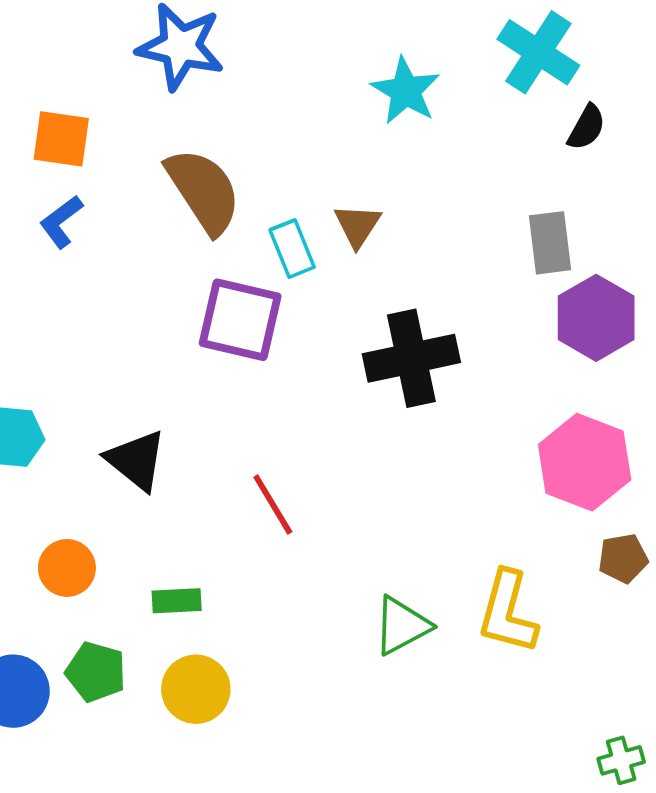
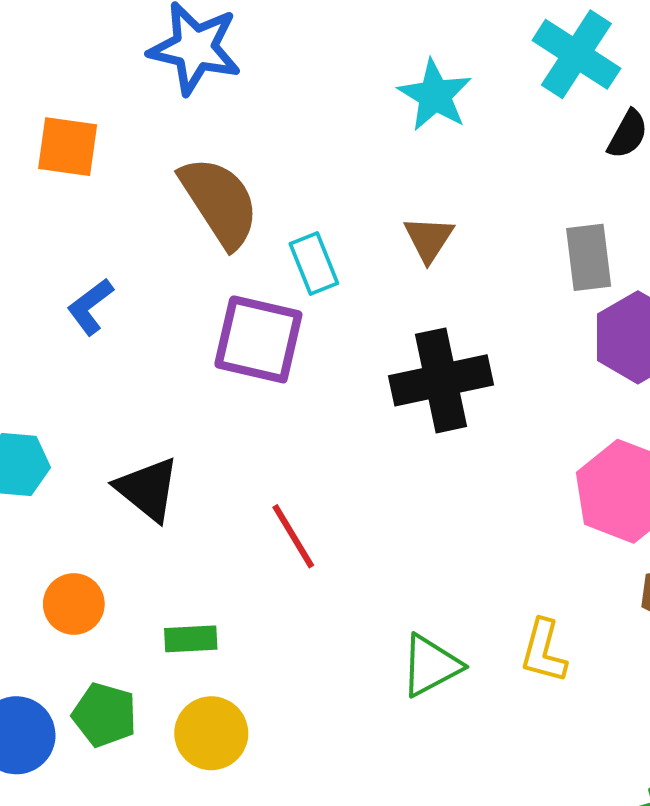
blue L-shape: (61, 222) -> (90, 307), moved
brown triangle: (357, 225) -> (429, 239), moved
yellow L-shape: (508, 612) -> (544, 651), size x0.7

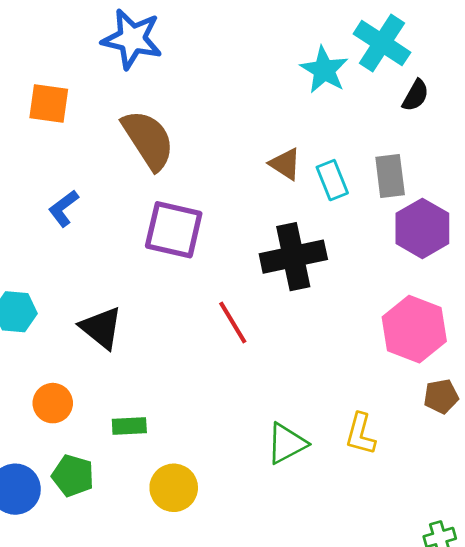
cyan star: (435, 95) -> (324, 70), moved
brown triangle: (429, 239) -> (285, 164), turned -30
cyan rectangle: (314, 263) -> (332, 180), moved
red line: (293, 536) -> (233, 322), moved
yellow circle: (211, 733) -> (174, 488), moved

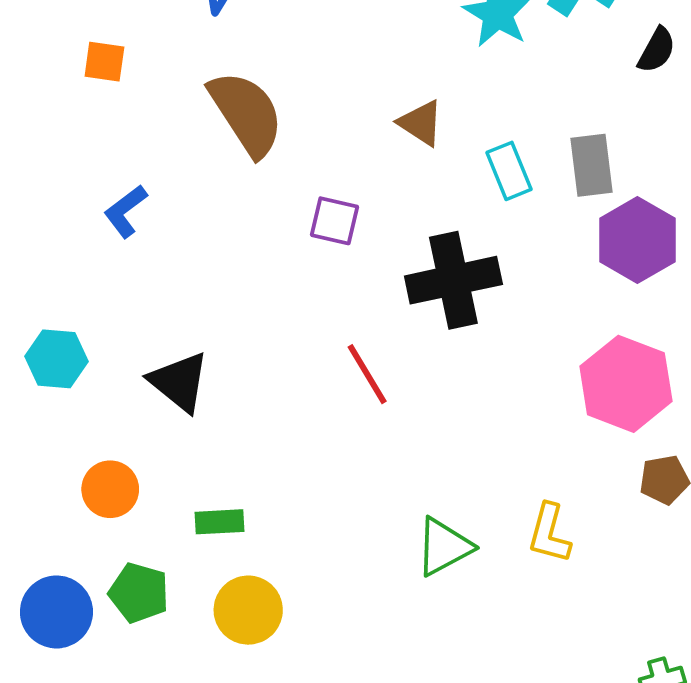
black semicircle: (416, 95) -> (657, 50), moved
orange square: (49, 103) -> (104, 62), size x0.7
brown triangle: (285, 164) -> (421, 123), moved
purple square: (174, 230) -> (335, 221), moved, size x0.6
yellow circle: (174, 488) -> (248, 610), moved

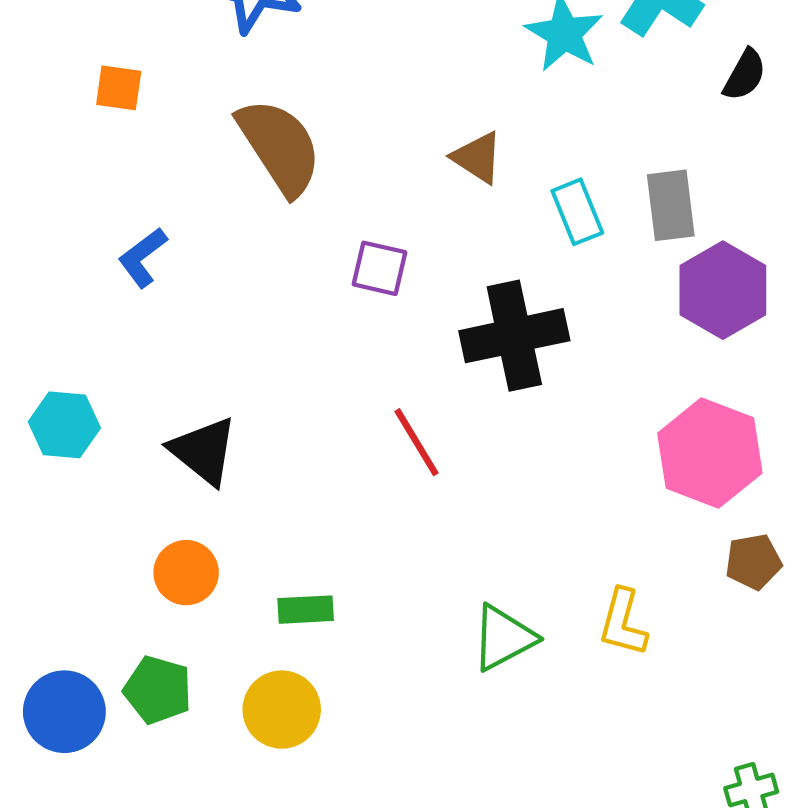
orange circle: (110, 489) -> (186, 573), moved
green rectangle: (219, 522) -> (306, 610), moved

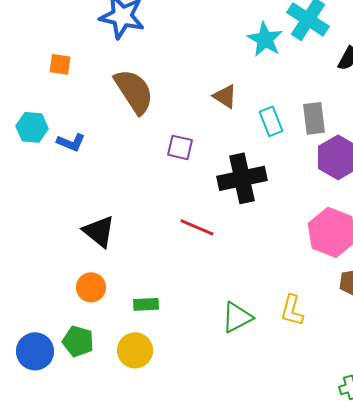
blue L-shape: (143, 257) -> (71, 142), turned -120
cyan hexagon: (64, 425) -> (32, 127), moved
red line: (416, 442) -> (197, 227), turned -36

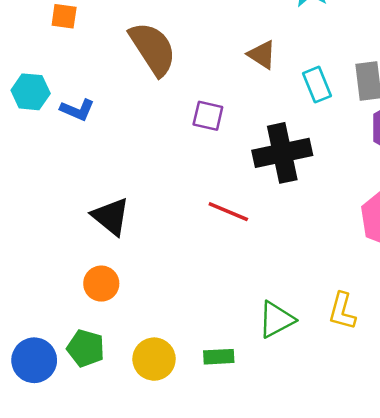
green rectangle: (146, 304) -> (219, 357), moved

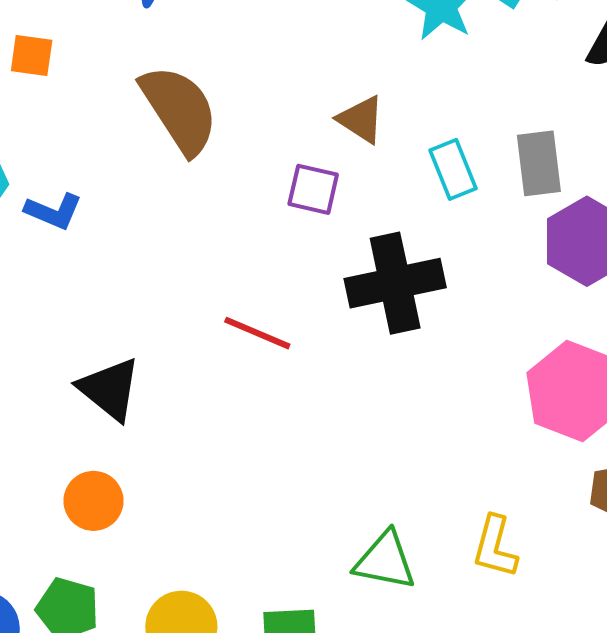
purple square: (208, 116) -> (313, 189), moved
red line: (228, 212) -> (257, 333), moved
green triangle: (276, 320) -> (385, 561), turned 39

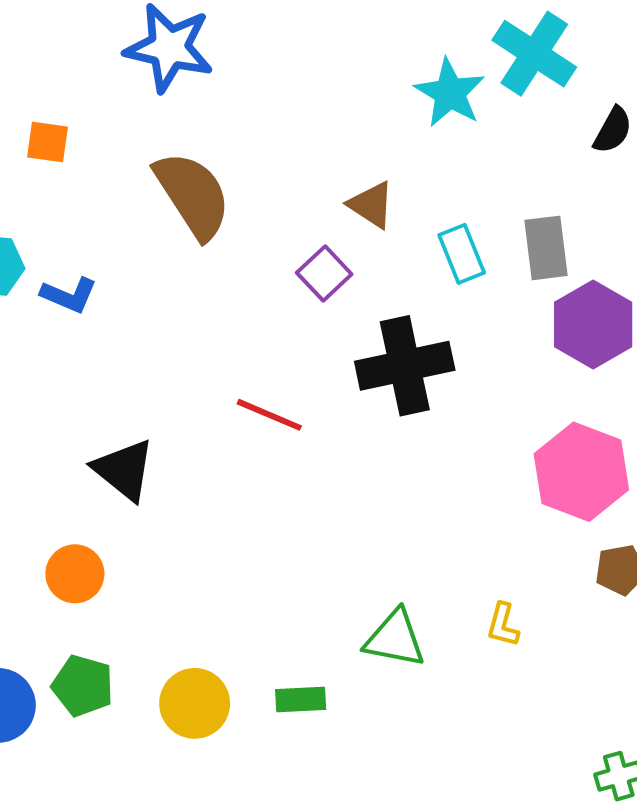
purple square: (313, 189) -> (324, 273), turned 34
orange circle: (93, 501) -> (75, 574), moved
yellow L-shape: (495, 547) -> (503, 625), size x0.7

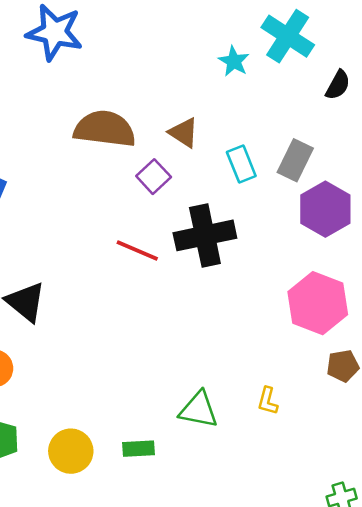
cyan star: (450, 93) -> (234, 61), size x0.7
brown semicircle: (193, 195) -> (105, 129), moved, turned -50
gray rectangle: (546, 248) -> (295, 160), turned 33
red line: (269, 415) -> (137, 251), moved

